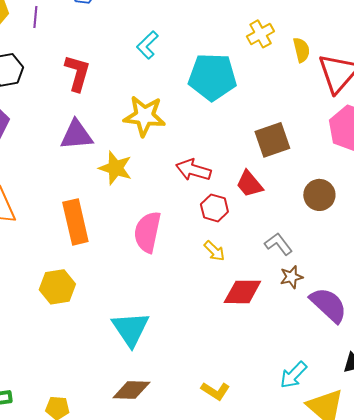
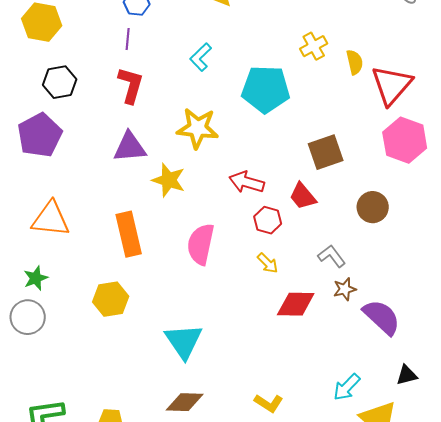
purple line: (35, 17) -> (128, 39), moved

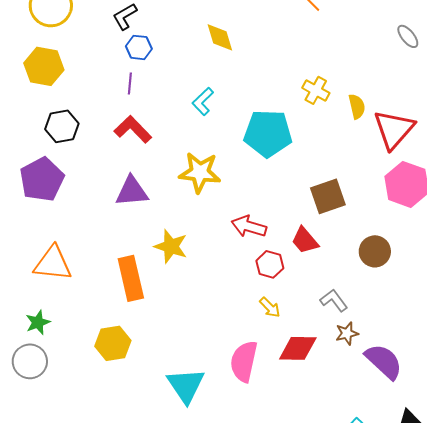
yellow cross: (314, 46) -> (316, 90), turned -32
red L-shape: (131, 85) -> (133, 129), turned -60
yellow star: (169, 180) -> (171, 246), moved
pink semicircle: (201, 244) -> (244, 361), moved

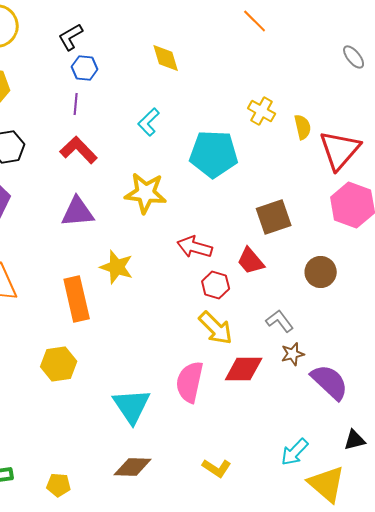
yellow arrow: (270, 307) -> (216, 328), size x1.6

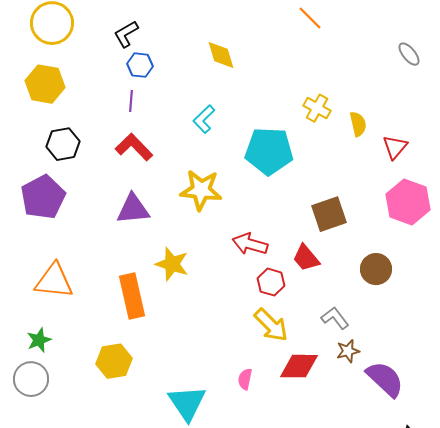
red triangle: (340, 150) -> (395, 147), size x0.6
pink semicircle: (190, 382) -> (245, 379), size x0.5

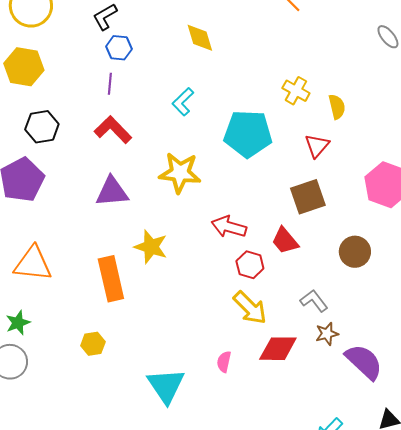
red triangle: (395, 147) -> (317, 146), moved
yellow hexagon: (114, 361) -> (93, 344), size x0.7

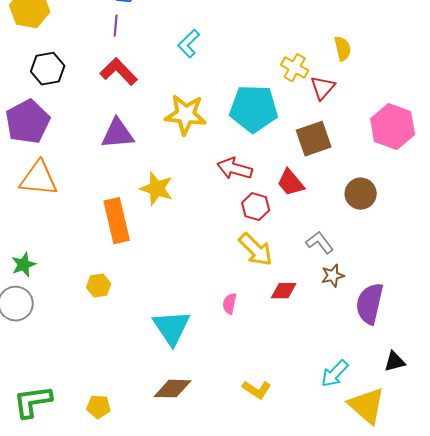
yellow cross: (296, 91) -> (295, 68), moved
cyan pentagon: (248, 134) -> (254, 109), moved
orange triangle: (33, 264) -> (39, 179), moved
red diamond: (278, 349) -> (284, 291), size x0.7
purple semicircle: (364, 362) -> (370, 304), turned -120

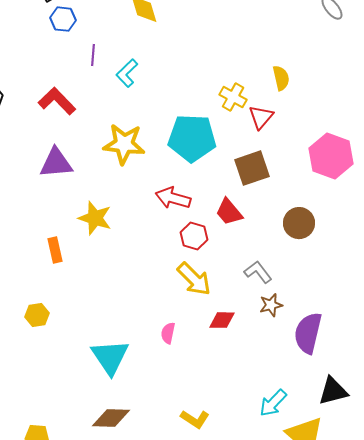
purple line: (116, 26) -> (93, 55), moved
orange rectangle: (117, 221) -> (55, 250), size x0.6
black triangle: (395, 362) -> (333, 391), size x1.4

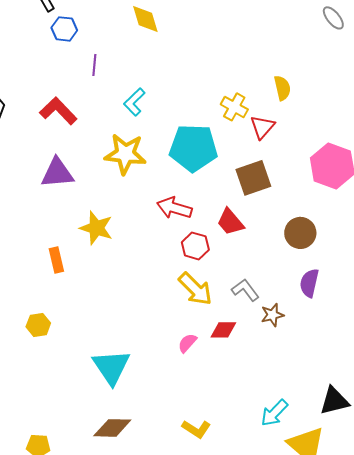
cyan L-shape: (127, 73) -> (134, 102), moved
gray L-shape: (258, 272) -> (245, 290), moved
pink semicircle: (168, 333) -> (187, 343), moved, turned 30
purple semicircle: (308, 333) -> (309, 283), moved, size x0.7

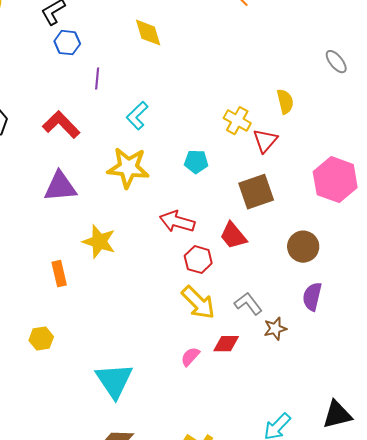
gray ellipse: (333, 18) -> (336, 62), moved
cyan pentagon: (193, 148) -> (196, 162), size x0.5

